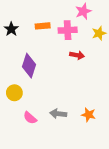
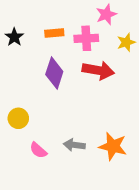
red arrow: (77, 55) -> (98, 70), size x1.6
purple diamond: (29, 66) -> (54, 73), moved
orange star: (89, 115) -> (113, 146), size x1.5

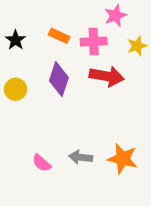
orange rectangle: (54, 33) -> (59, 36), turned 30
yellow circle: (18, 118) -> (16, 89), moved

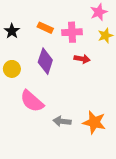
pink star: (115, 15) -> (99, 12), moved
red arrow: (107, 76) -> (82, 59), size x0.6
pink semicircle: (42, 163) -> (32, 101), moved, size x1.6

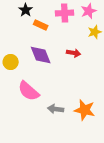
black star: (12, 31) -> (26, 10), moved
pink cross: (72, 32) -> (65, 13), moved
purple diamond: (45, 61) -> (41, 55), turned -40

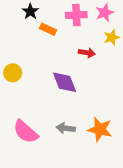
red arrow: (74, 53) -> (87, 53), moved
purple diamond: (41, 55) -> (65, 82), moved
pink semicircle: (29, 91) -> (26, 132), moved

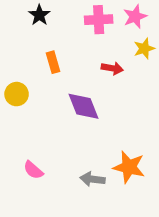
orange rectangle: (48, 29) -> (53, 62), moved, turned 49
gray arrow: (66, 128) -> (93, 179), moved
pink semicircle: (26, 132) -> (33, 170), size x0.6

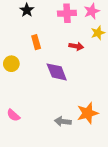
orange star: (129, 167) -> (88, 113), turned -30
pink semicircle: (33, 170) -> (13, 115), moved

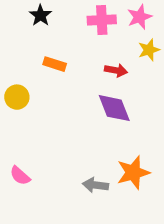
orange rectangle: (36, 42) -> (55, 64), turned -56
purple diamond: (57, 72) -> (114, 108), moved

